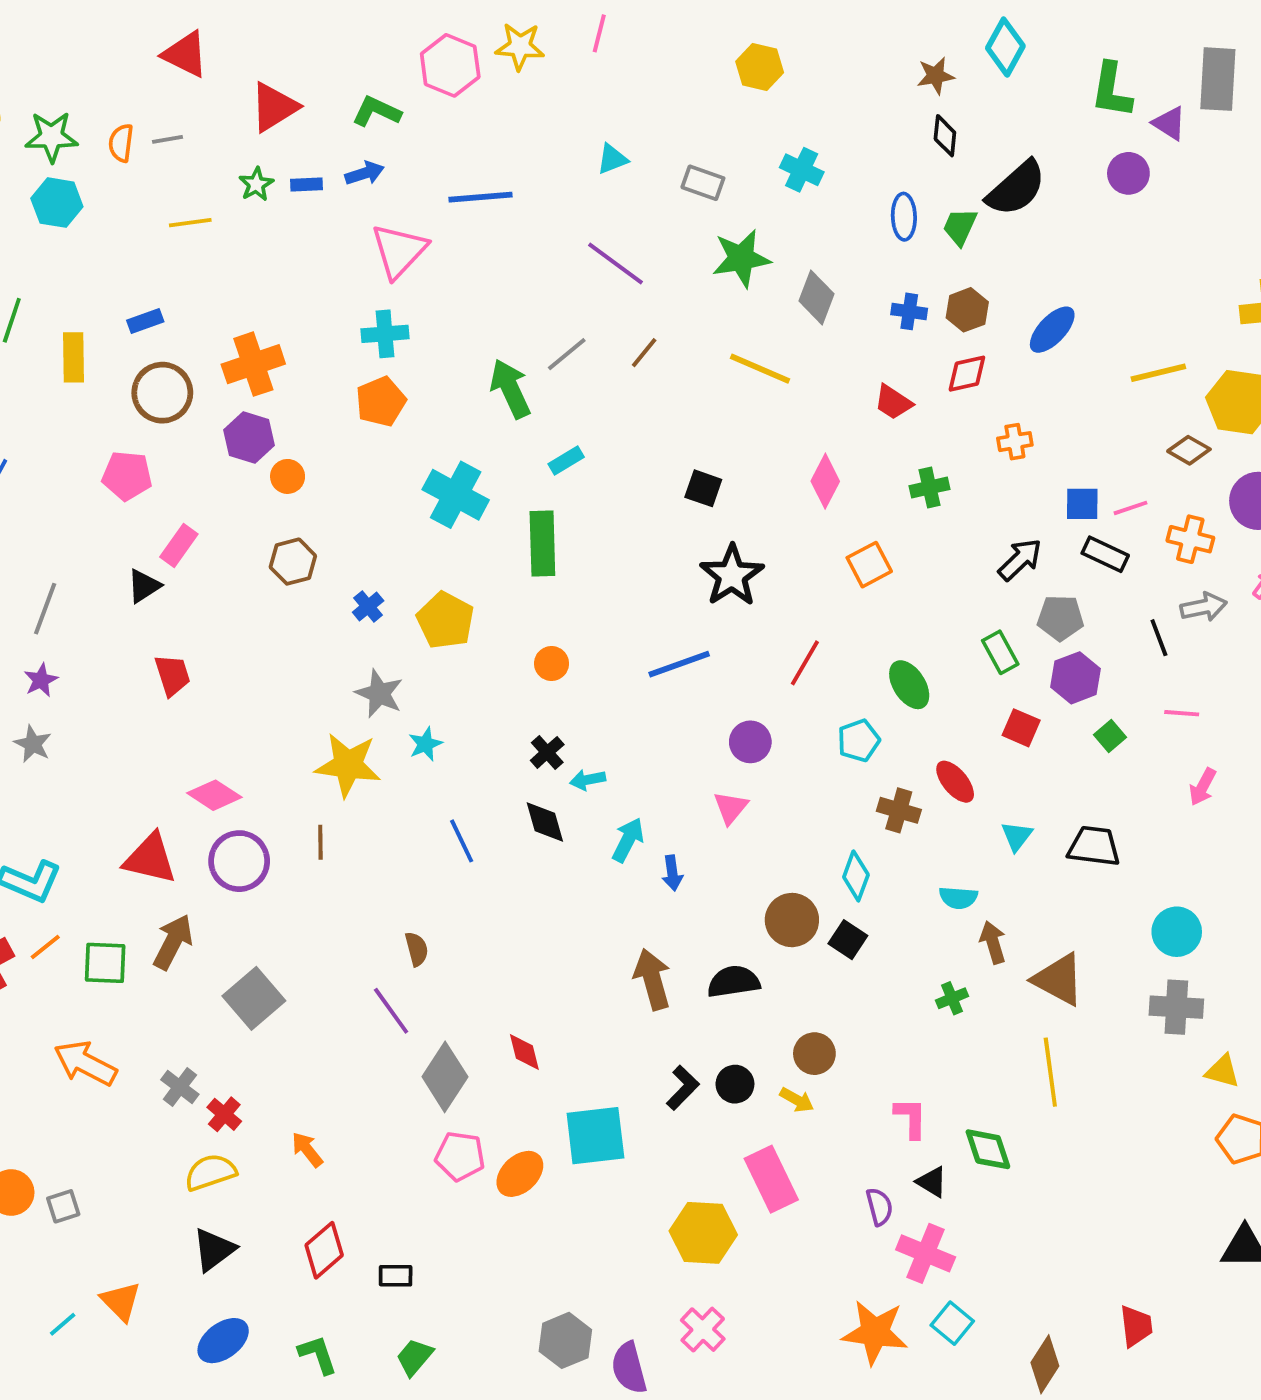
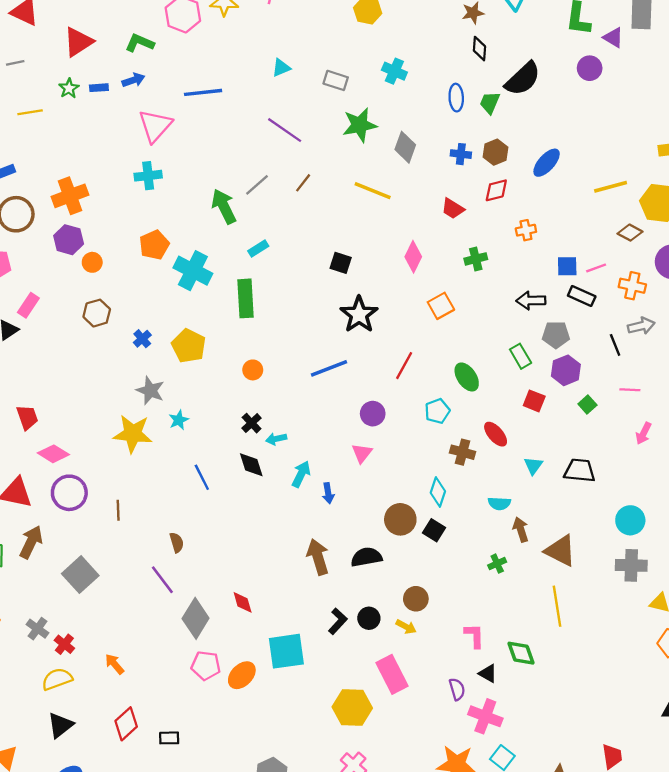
orange pentagon: (381, 402) -> (154, 245), moved
black arrow: (1020, 560) -> (531, 301), turned -136
red trapezoid: (172, 675) -> (27, 417), moved
brown line: (320, 842) -> (118, 510), moved

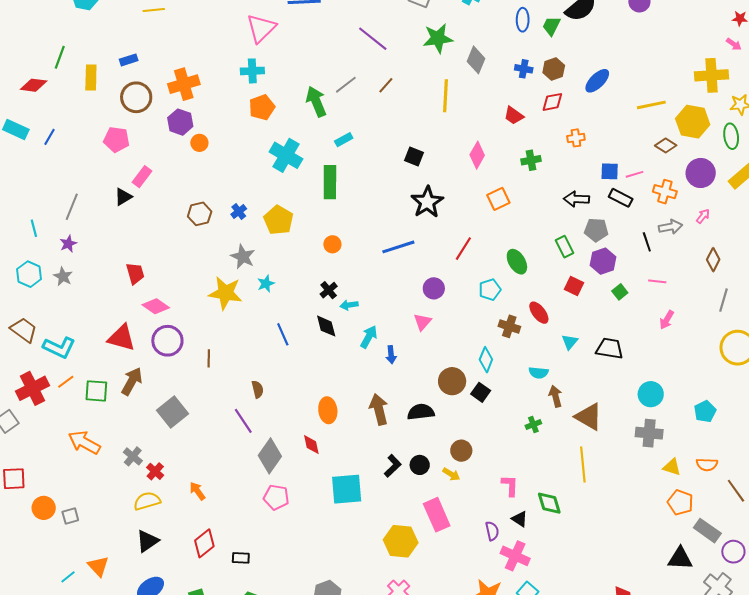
yellow line: (373, 191) -> (446, 96), turned 68
orange pentagon: (154, 245) -> (262, 107), moved
brown hexagon: (97, 313) -> (200, 214), moved
orange ellipse: (242, 675) -> (328, 410), moved, turned -55

